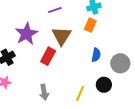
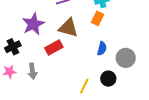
brown triangle: (62, 36) -> (68, 28), turned -50
red rectangle: (48, 56) -> (54, 48), turned 30
gray arrow: (44, 92) -> (32, 71), moved

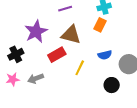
blue semicircle: (102, 48) -> (105, 55), turned 64
gray arrow: (32, 71) -> (36, 78), turned 77
yellow line: (84, 86) -> (80, 68), moved

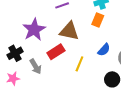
blue semicircle: (105, 55) -> (104, 50), turned -32
gray arrow: (36, 78) -> (36, 67), moved, turned -98

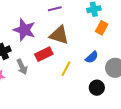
orange rectangle: (98, 20) -> (102, 28), moved
purple star: (34, 30) -> (24, 30), turned -30

